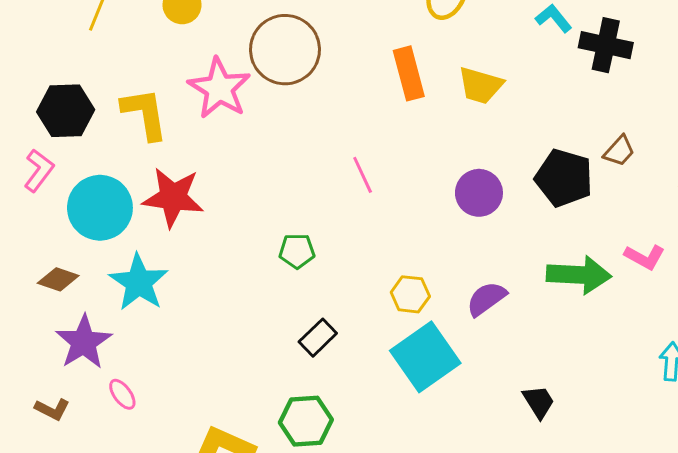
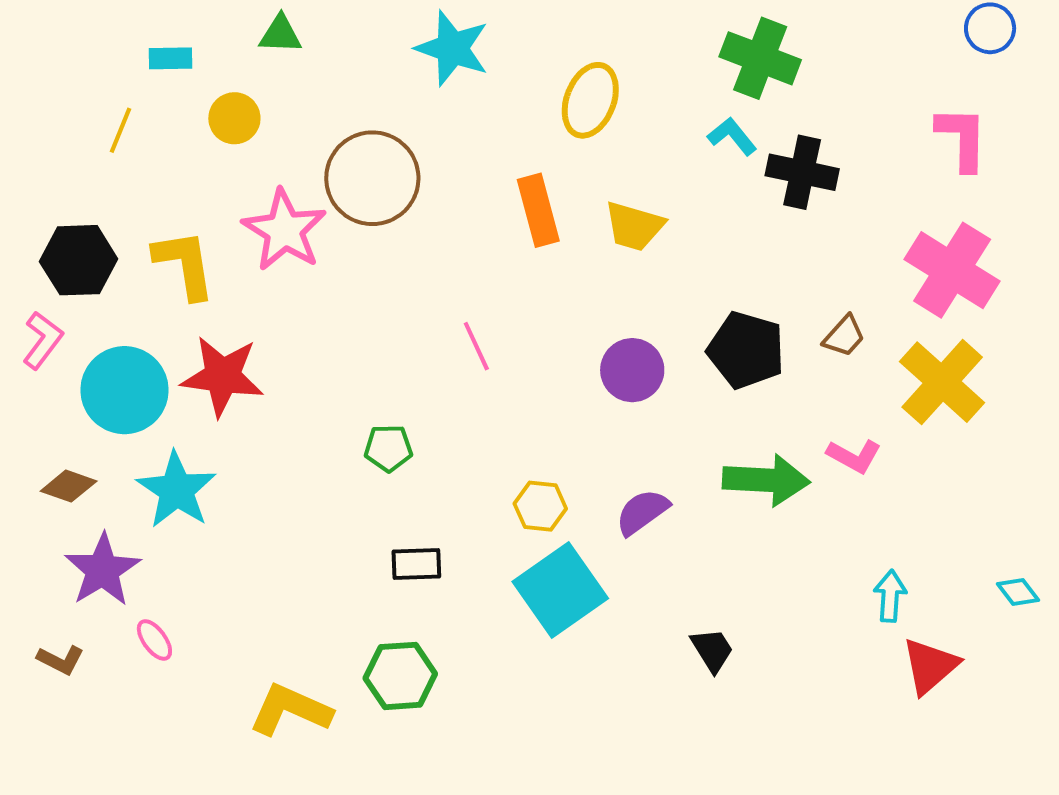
brown trapezoid: (619, 151) -> (844, 336), moved
black rectangle: (318, 338) -> (416, 564), turned 42

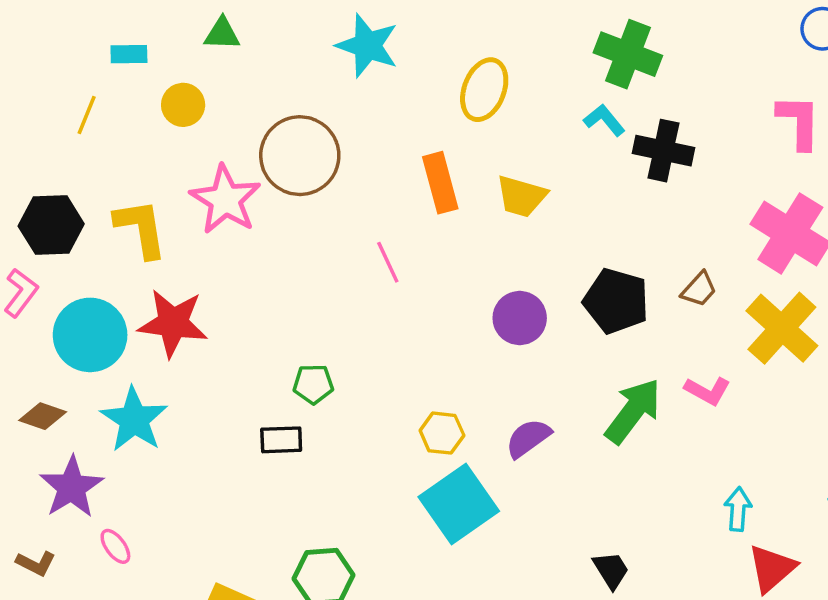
pink line: (476, 346) -> (388, 262), moved
green arrow: (766, 480) -> (633, 411), turned -56
black rectangle: (416, 564) -> (281, 440), moved
black trapezoid: (712, 650) -> (611, 570), moved

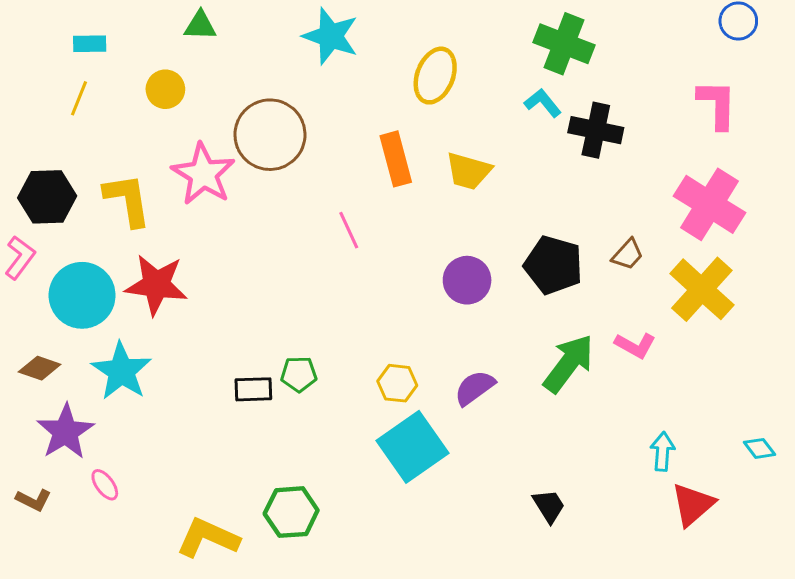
cyan rectangle: (129, 54) -> (90, 44), moved
green pentagon: (313, 384) -> (299, 374), moved

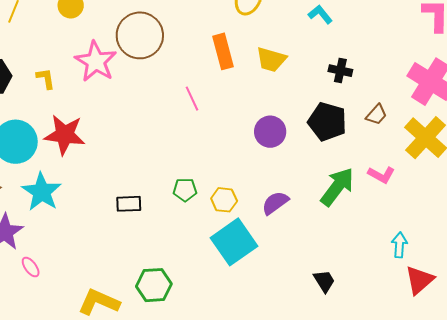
black cross: (596, 130) -> (340, 71), moved, size x0.7
yellow L-shape: (128, 200) -> (46, 79), size x0.6
green pentagon: (299, 374) -> (185, 190), moved

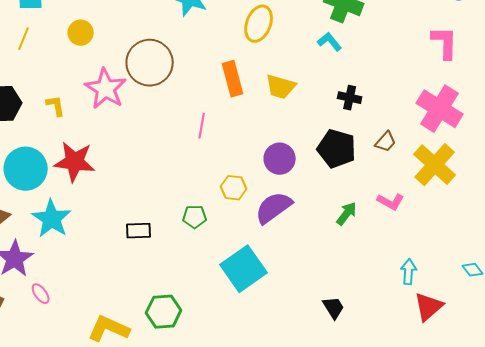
pink line: (192, 99) -> (202, 126), turned 35
green arrow: (337, 187) -> (347, 214), size x0.6
yellow hexagon: (224, 200) -> (234, 188), moved
purple semicircle: (275, 203) -> (274, 208), moved, size x1.4

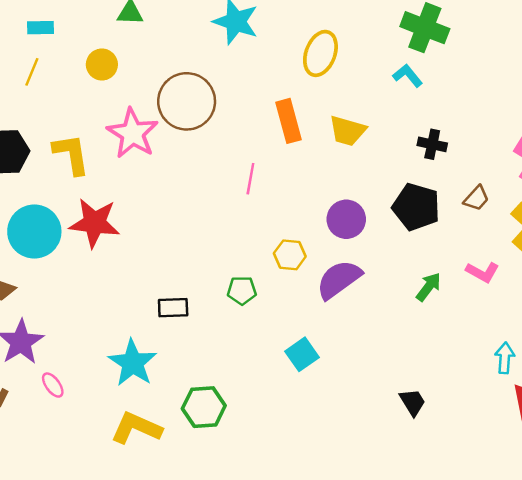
yellow L-shape: (56, 106) -> (71, 154), size x1.6
cyan star: (52, 219) -> (133, 363), moved
cyan square: (244, 269) -> (302, 354), size x0.6

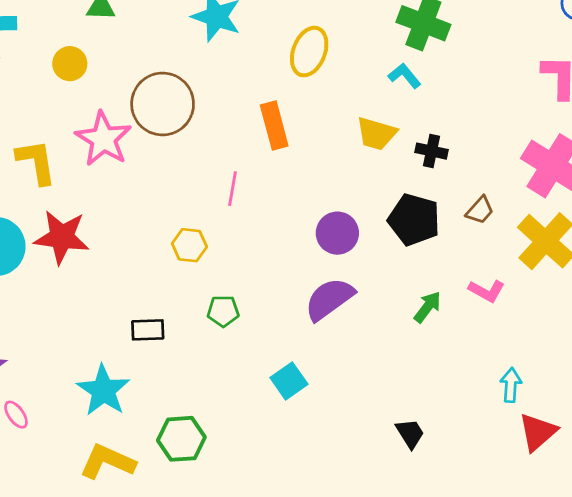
yellow trapezoid: (347, 131) -> (376, 134), moved
yellow hexagon: (290, 255) -> (189, 245), moved

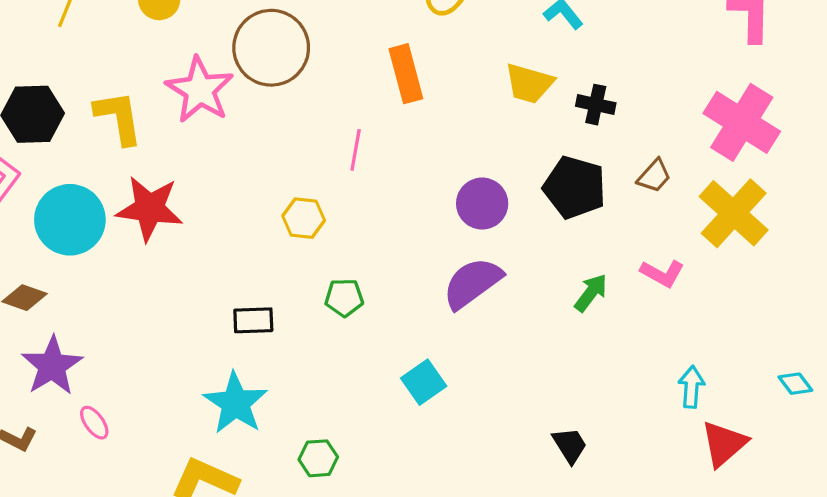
cyan star: (103, 390) -> (235, 403), moved
green hexagon: (181, 439) -> (318, 458), moved, size x0.7

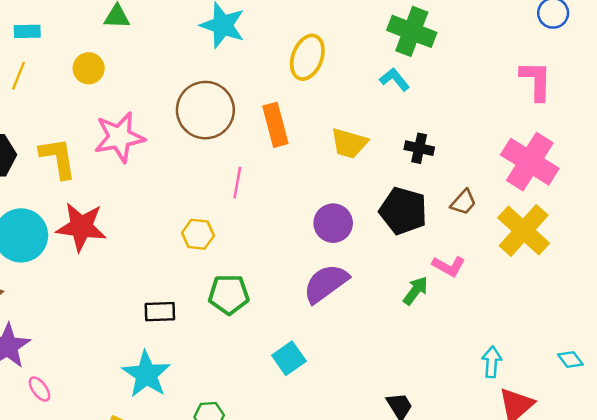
brown circle: (271, 48) -> (205, 110), moved
yellow trapezoid: (529, 83) -> (349, 143), moved
pink star: (200, 90) -> (119, 137), turned 30
pink L-shape: (662, 273) -> (449, 266), moved
green pentagon: (344, 298) -> (229, 294), size x1.4

